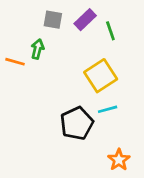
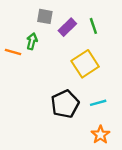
purple rectangle: (85, 20) -> (67, 27), moved
cyan line: (108, 109) -> (98, 103), moved

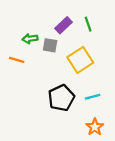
gray square: (45, 16) -> (50, 45), moved
green arrow: (32, 41) -> (30, 39), turned -112
orange line: (13, 52) -> (17, 60), moved

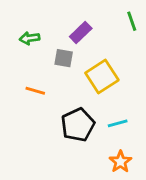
green line: (88, 24) -> (132, 21), moved
green arrow: (30, 39) -> (30, 38), moved
orange line: (17, 60) -> (35, 91), moved

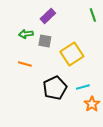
purple rectangle: (81, 33) -> (48, 16), moved
green arrow: (30, 38) -> (26, 34), moved
orange star: (120, 162) -> (92, 104), moved

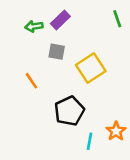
green arrow: (26, 34) -> (34, 26), moved
orange line: (25, 64) -> (31, 81), turned 40
cyan line: (83, 87) -> (89, 141), moved, turned -64

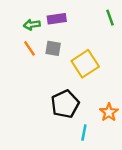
purple rectangle: (60, 20) -> (57, 19), turned 36
orange line: (31, 81) -> (29, 48), moved
orange star: (116, 131) -> (109, 112), moved

